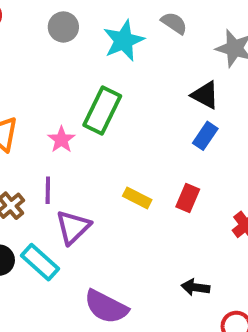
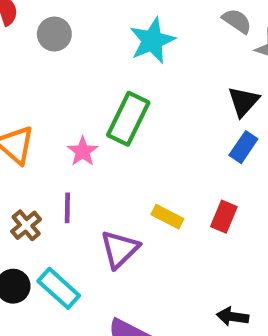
gray semicircle: (174, 23) -> (237, 21), moved
gray circle: (63, 27) -> (54, 34), moved
black triangle: (205, 95) -> (243, 101), turned 44
purple triangle: (73, 227) -> (120, 249), moved

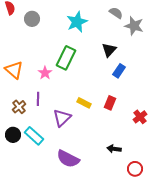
black triangle: (243, 101) -> (109, 50), moved

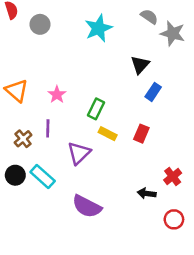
green rectangle: (66, 58) -> (96, 109), moved, size x0.7
red cross: (140, 117) -> (173, 176), moved

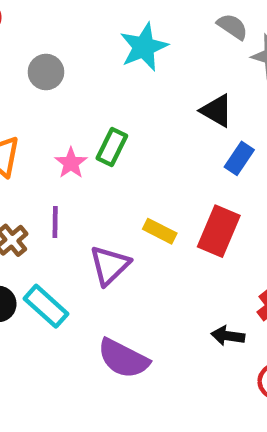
gray circle: (40, 24) -> (46, 72), moved
black triangle: (140, 65) -> (217, 111), turned -42
green rectangle: (96, 109) -> (112, 147), moved
red rectangle: (141, 134) -> (219, 231), size x1.5

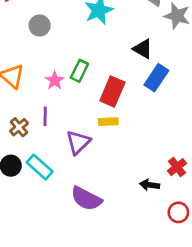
blue rectangle: (239, 158) -> (156, 78), size x1.4
yellow rectangle: (160, 231) -> (108, 122), turned -30
red rectangle: (219, 231) -> (112, 91), moved

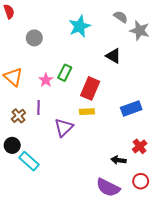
blue rectangle: (156, 78) -> (131, 108), moved, turned 36
cyan rectangle: (40, 167) -> (29, 161), moved
purple semicircle: (86, 199) -> (108, 187), moved

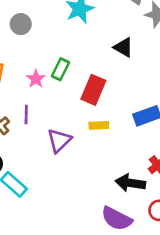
yellow rectangle: (87, 112) -> (99, 125), moved
black arrow: (119, 160) -> (130, 183), size x1.5

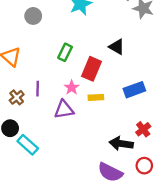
black triangle: (123, 47) -> (117, 47), moved
pink star: (36, 79) -> (72, 88), moved
purple triangle: (59, 141) -> (64, 110), turned 35

